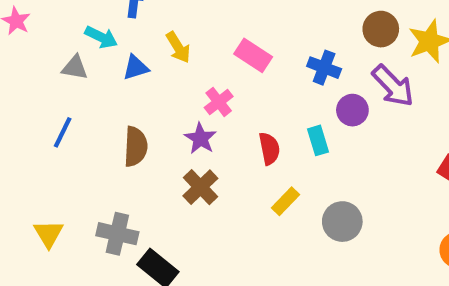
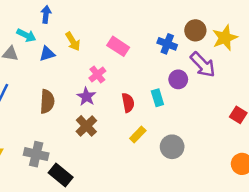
blue cross: (324, 68) -> (167, 44), moved

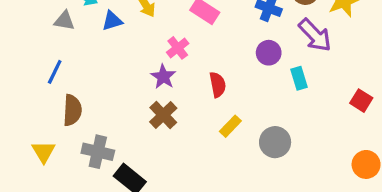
purple circle: (178, 79) -> (269, 53), moved
cyan rectangle: (157, 98) -> (299, 78), moved
brown semicircle: (47, 101) -> (72, 110), moved

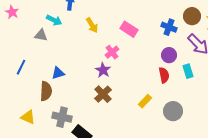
blue triangle: (112, 21) -> (58, 73), moved
blue line: (55, 72) -> (21, 67), moved
red semicircle: (218, 85) -> (164, 75), moved
yellow triangle: (44, 152) -> (28, 117), turned -35

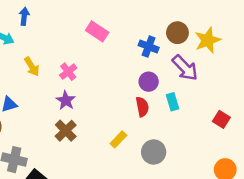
yellow arrow: (92, 25) -> (32, 67), moved
pink rectangle: (129, 29) -> (97, 31), moved
pink cross: (112, 52) -> (68, 72), moved

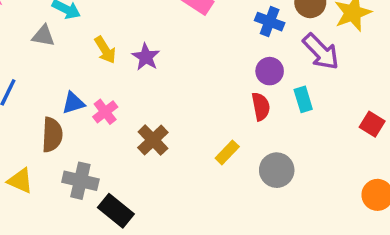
pink cross: (68, 72) -> (105, 112), moved
purple star: (66, 100) -> (146, 57), moved

